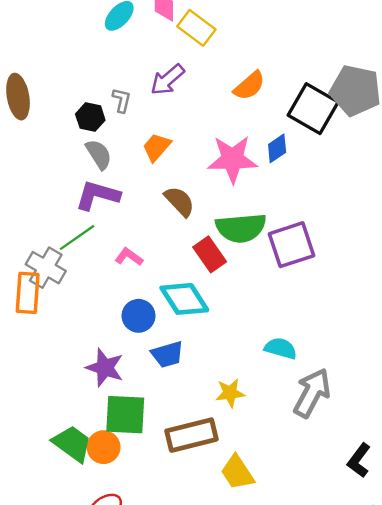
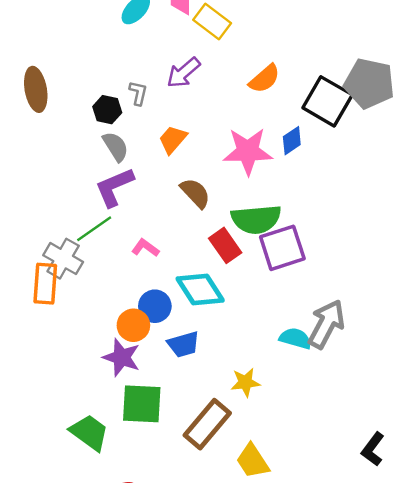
purple L-shape: (98, 195) -> (114, 187), turned -39
purple square: (291, 245) -> (282, 248), moved
gray arrow: (312, 393) -> (326, 324), moved
brown rectangle: (192, 435) -> (207, 424), turned -36
orange circle: (104, 447) -> (133, 325), moved

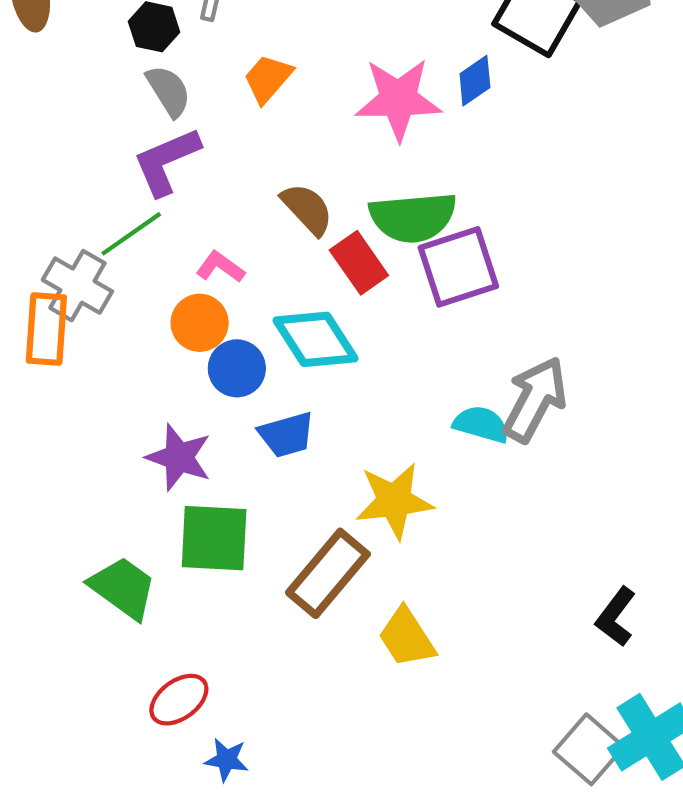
brown semicircle: (195, 193) -> (307, 209), moved
orange circle: (133, 325) -> (200, 323), moved
yellow star: (245, 382) -> (394, 501), size x1.5

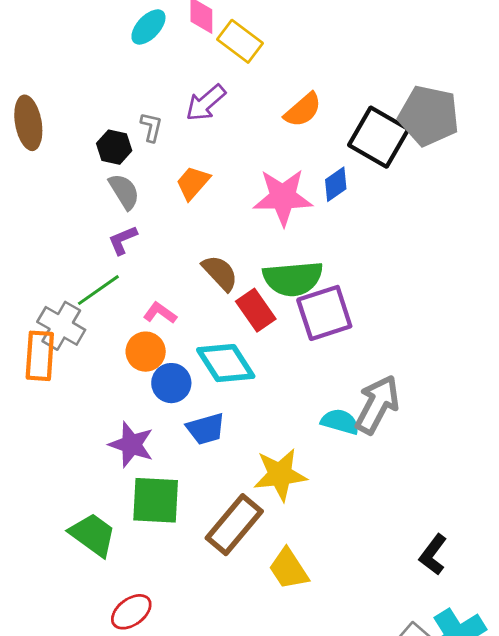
purple L-shape: (166, 161) -> (123, 240), size x0.6

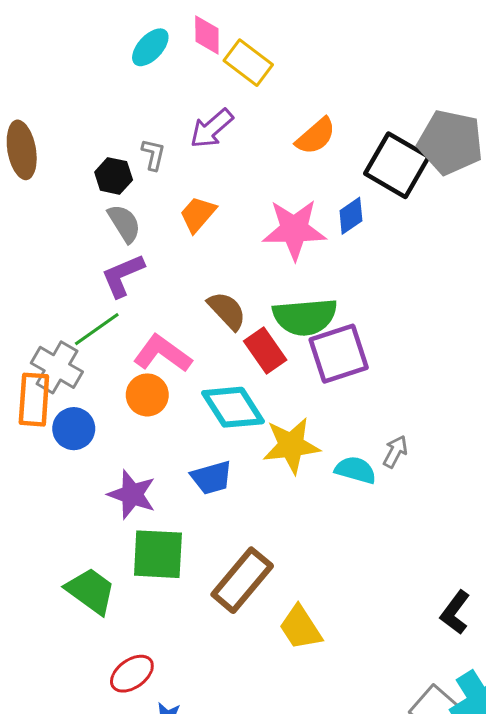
purple L-shape: (123, 240) -> (123, 275), size x1.4
pink L-shape: (160, 313) -> (163, 354), size x1.6
blue circle: (171, 383) -> (74, 429), moved
gray arrow: (377, 404) -> (395, 452), size x0.5
yellow star: (280, 475) -> (291, 445), moved

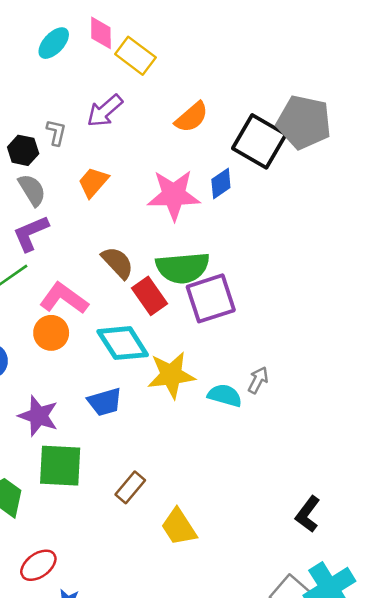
brown rectangle: (242, 580) -> (130, 487), size x0.6

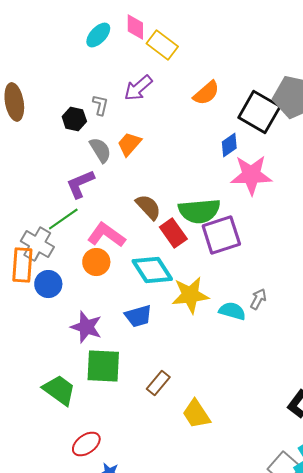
gray semicircle: (32, 190) -> (100, 150), moved
pink star: (174, 195) -> (251, 175), moved

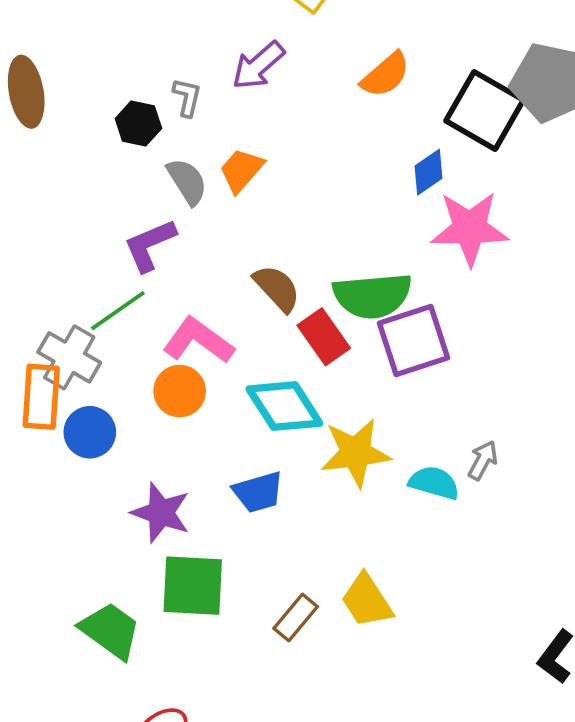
yellow trapezoid: (196, 414) -> (367, 601), moved

